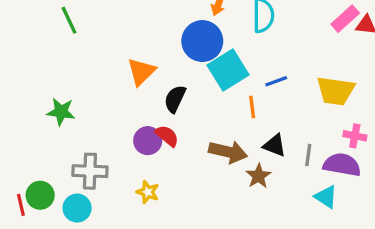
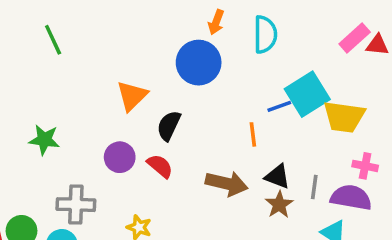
cyan square: (228, 70) -> (307, 94), moved
purple circle: (148, 141) -> (120, 157), moved
brown star: (258, 176) -> (279, 205), moved

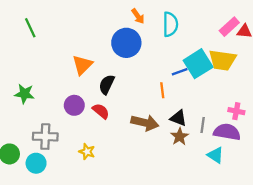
orange arrow: (216, 22) -> (138, 16), turned -56
yellow trapezoid: (344, 117) -> (222, 60), moved

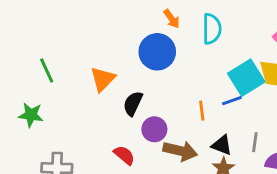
green line: (30, 28) -> (47, 70), moved
blue line: (180, 72) -> (232, 101), moved
purple circle: (74, 105) -> (154, 129), moved
red semicircle: (101, 111) -> (124, 155), moved
gray line: (203, 125) -> (255, 142), moved

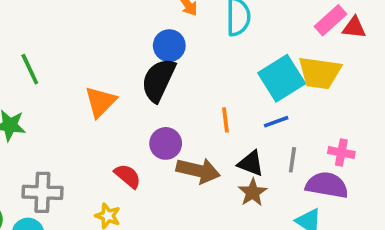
blue circle: (157, 52) -> (169, 46), size x0.7
orange triangle: (103, 79) -> (100, 102), moved
blue line: (232, 101) -> (276, 122), moved
black semicircle: (133, 103) -> (158, 80), moved, size x1.4

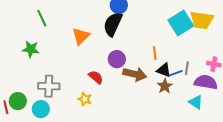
orange line: (225, 120) -> (155, 53), moved
blue line: (276, 122) -> (176, 73), moved

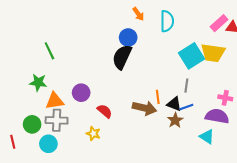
orange triangle: (81, 36) -> (55, 101), moved, turned 36
orange line: (155, 53) -> (158, 97), moved
purple circle: (117, 59) -> (81, 93), moved
gray line: (187, 68) -> (186, 86), moved
green circle: (18, 101) -> (32, 124), moved

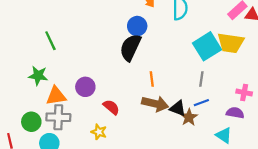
orange line: (158, 97) -> (152, 79), moved
black triangle: (174, 104) -> (178, 108), moved
purple semicircle: (217, 116) -> (235, 113), size x0.7

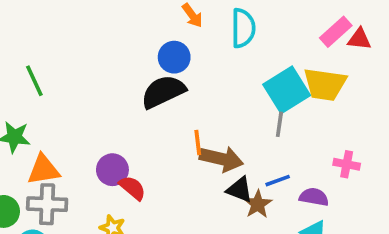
black semicircle: (130, 47) -> (163, 92), turned 40
gray line: (201, 79) -> (279, 124), moved
purple circle: (85, 87) -> (112, 170), moved
brown arrow: (155, 104) -> (221, 159), moved
purple semicircle: (235, 113) -> (314, 197), moved

